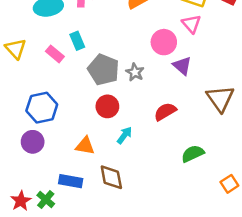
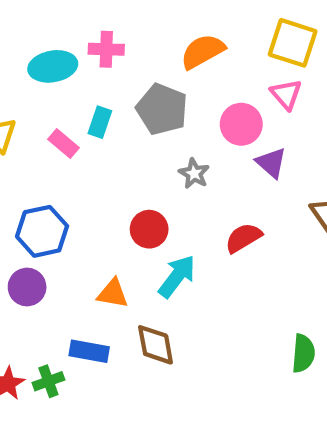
cyan rectangle: (77, 41) -> (100, 122), turned 42
gray pentagon: (103, 70) -> (162, 109), moved
cyan arrow: (124, 135) -> (177, 276), size x1.5
green semicircle: (193, 154) -> (303, 353), moved, turned 120
green cross: (46, 200) -> (48, 381), turned 30

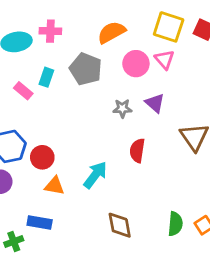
pink circle: (241, 124) -> (136, 64), moved
gray star: (194, 173) -> (122, 108), moved, turned -30
red circle: (149, 229) -> (42, 157), moved
red semicircle: (243, 238) -> (137, 151), turned -50
brown diamond: (156, 345) -> (120, 225), moved

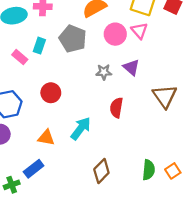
red circle: (42, 157) -> (51, 93), moved
blue rectangle: (40, 222) -> (34, 169), turned -48
brown diamond: (120, 225) -> (101, 171), turned 55

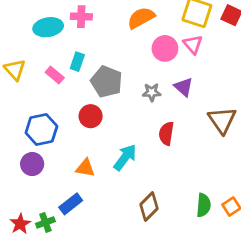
gray pentagon: (73, 39) -> (107, 82), moved

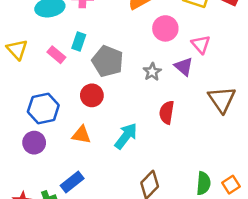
pink triangle: (193, 44) -> (201, 44), moved
gray star: (152, 92) -> (152, 72), turned -30
orange triangle: (85, 168) -> (81, 135), moved

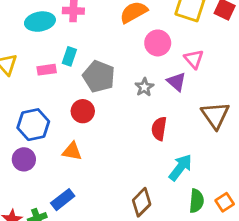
pink rectangle: (56, 55) -> (47, 70), turned -48
cyan arrow: (126, 136) -> (180, 167), moved

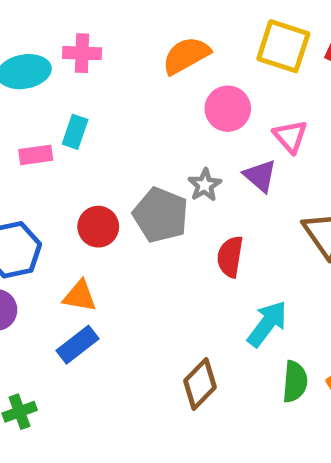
gray pentagon: (99, 76) -> (161, 215), moved
blue rectangle: (63, 200) -> (77, 345), moved

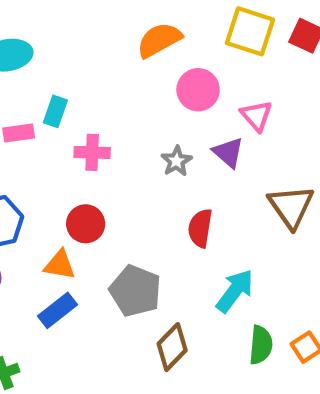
pink cross: (82, 53) -> (92, 152), moved
gray pentagon: (161, 215) -> (135, 291), moved
red circle: (98, 227) -> (86, 224), moved

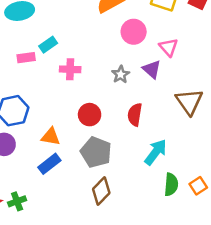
cyan rectangle: (55, 111) -> (48, 45), turned 36
red circle: (86, 224) -> (90, 115), moved
brown diamond: (172, 347) -> (101, 191), moved

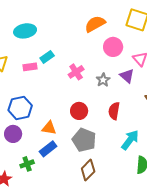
pink cross: (70, 69) -> (76, 72), moved, turned -35
green cross: (17, 201) -> (27, 164), moved

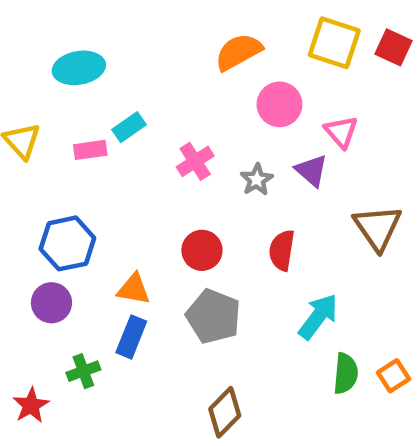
blue rectangle: (48, 149) -> (131, 337), turned -30
brown diamond: (88, 170) -> (225, 412), moved

